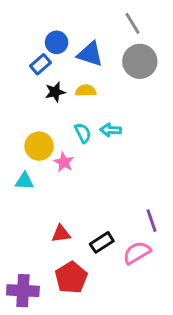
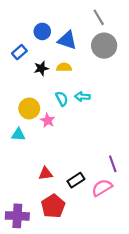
blue rectangle: (40, 64) -> (19, 52), moved

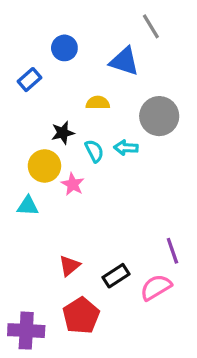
blue triangle: (67, 40) -> (124, 61), moved
gray circle: (104, 46) -> (159, 116), moved
black star: (41, 68) -> (63, 133), moved
red triangle: (46, 174) -> (69, 266), turned -32

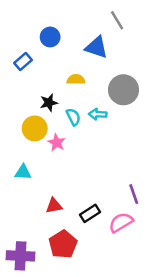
cyan triangle: (28, 206) -> (23, 172), moved
red triangle: (69, 266) -> (54, 206), turned 30

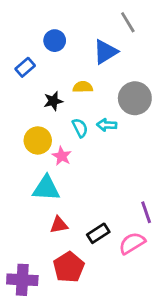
blue triangle: (96, 47) -> (105, 52), turned -50
black star: (49, 103) -> (53, 101), moved
cyan triangle: (23, 172) -> (46, 188), moved, size x1.5

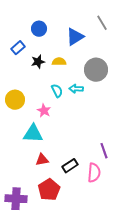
gray line: (128, 22) -> (102, 23), moved
black star: (53, 101) -> (38, 62), moved
yellow circle: (38, 140) -> (15, 100), moved
pink semicircle: (132, 243) -> (94, 173), turned 126

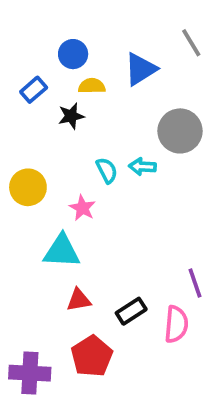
yellow semicircle: (59, 62) -> (92, 86), moved

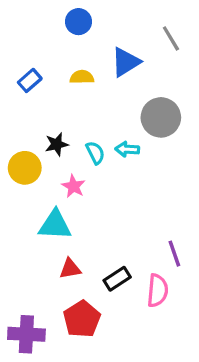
blue circle: (73, 54) -> (78, 22), moved
black star: (71, 116) -> (57, 144), moved

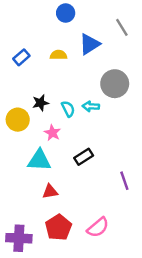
blue circle: (78, 22) -> (66, 13), moved
black rectangle: (117, 279) -> (84, 157), moved
pink semicircle: (157, 291) -> (98, 227), moved, turned 45

